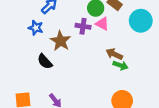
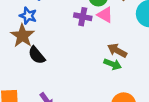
brown star: (60, 41) -> (22, 36), moved
green arrow: (120, 65) -> (113, 64), moved

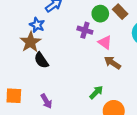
pink triangle: (105, 15) -> (105, 42), moved
green arrow: (113, 64) -> (96, 92), moved, turned -72

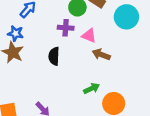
black semicircle: (41, 60) -> (54, 56), moved, turned 49
green arrow: (96, 92) -> (92, 88), turned 32

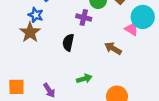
pink triangle: (89, 36) -> (132, 29), moved
green arrow: (92, 88) -> (84, 79), moved

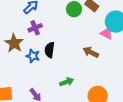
blue star: (36, 15) -> (33, 56), moved
purple cross: (84, 18) -> (35, 28), moved, turned -32

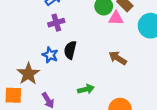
pink triangle: (107, 33) -> (116, 18), moved, turned -32
brown star: (14, 43) -> (28, 74), moved

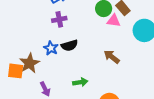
black semicircle: (70, 50) -> (69, 45), turned -126
orange square: (13, 95) -> (16, 71), moved

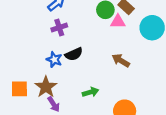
brown star: (30, 63) -> (46, 87), moved

